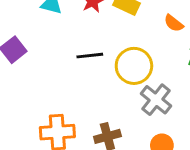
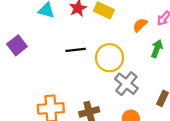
orange semicircle: (174, 23) -> (140, 25), turned 98

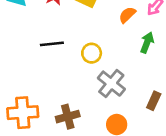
yellow circle: (109, 58) -> (92, 53), size x0.6

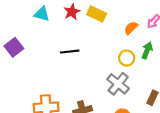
yellow circle: (92, 53) -> (127, 58), moved

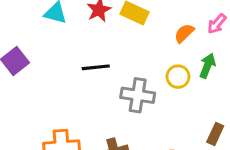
gray cross: (118, 84) -> (138, 95), moved, turned -30

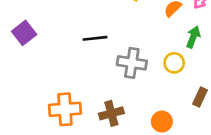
yellow circle: (178, 77) -> (174, 63), moved

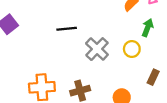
gray cross: (132, 63) -> (97, 49), turned 35

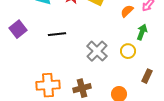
black line: (67, 29) -> (57, 34), moved

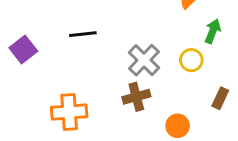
purple square: (18, 29) -> (23, 49), moved
brown cross: (82, 88) -> (136, 97), moved

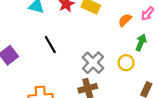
black line: (83, 34) -> (50, 45), turned 66

